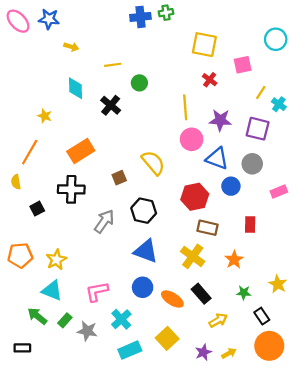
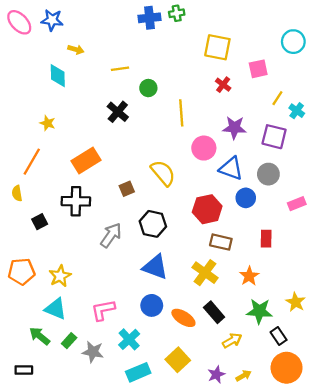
cyan diamond: (76, 88) -> (58, 76), moved
yellow line: (185, 107) -> (181, 113), moved
green star: (244, 293) -> (259, 311), size x1.6

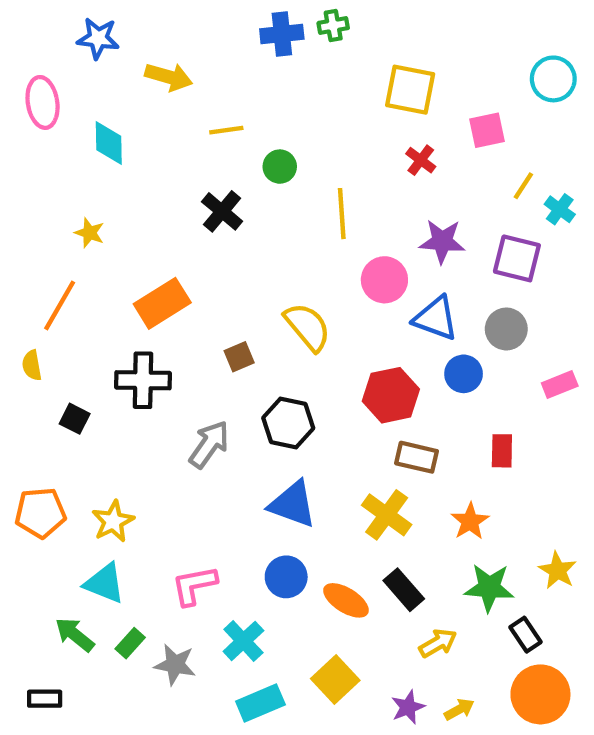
pink ellipse: (19, 22) -> (43, 102), moved, turned 35
yellow arrow: (76, 50) -> (169, 77), moved, size x1.5
black square: (40, 222) -> (75, 419), turned -35

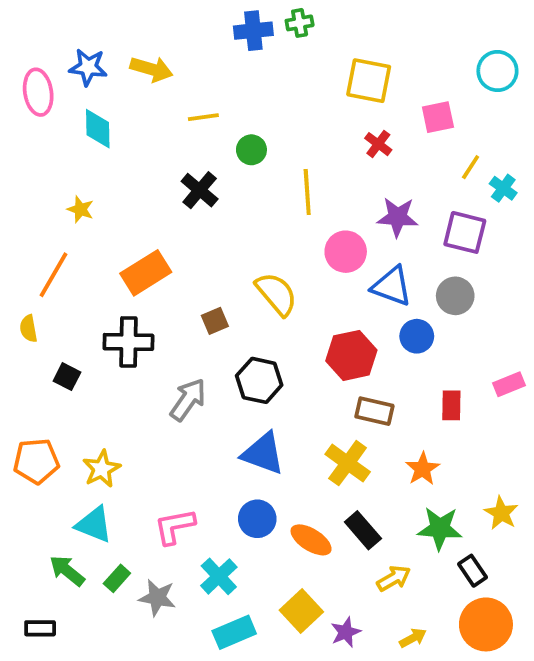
blue star: (98, 38) -> (88, 67), moved
pink rectangle: (560, 385) -> (509, 384), moved
purple star: (408, 707) -> (346, 632), moved

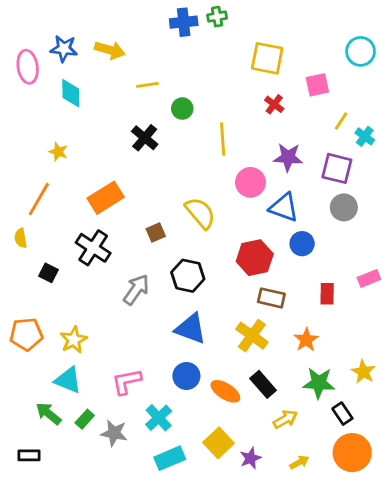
gray circle: (455, 296) -> (344, 207), moved
black cross: (128, 342) -> (93, 248), turned 32

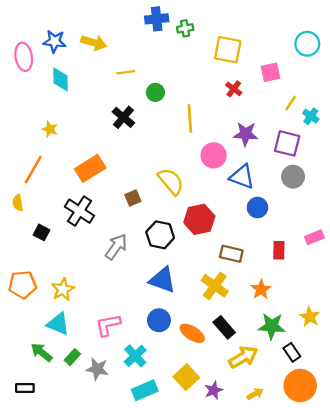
green cross: (217, 17) -> (185, 28), moved
red hexagon: (255, 258) -> (199, 219), moved
yellow arrow: (285, 419) -> (243, 357), size x1.4

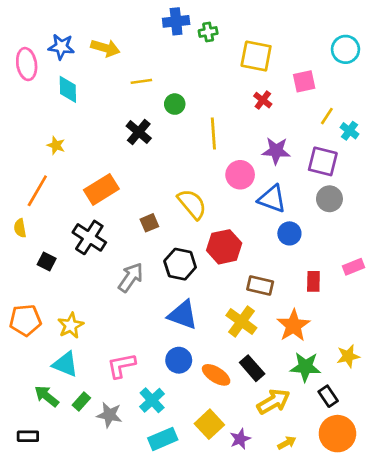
orange star: (261, 289) -> (293, 326), size x1.4
yellow star: (310, 317) -> (348, 356), turned 30

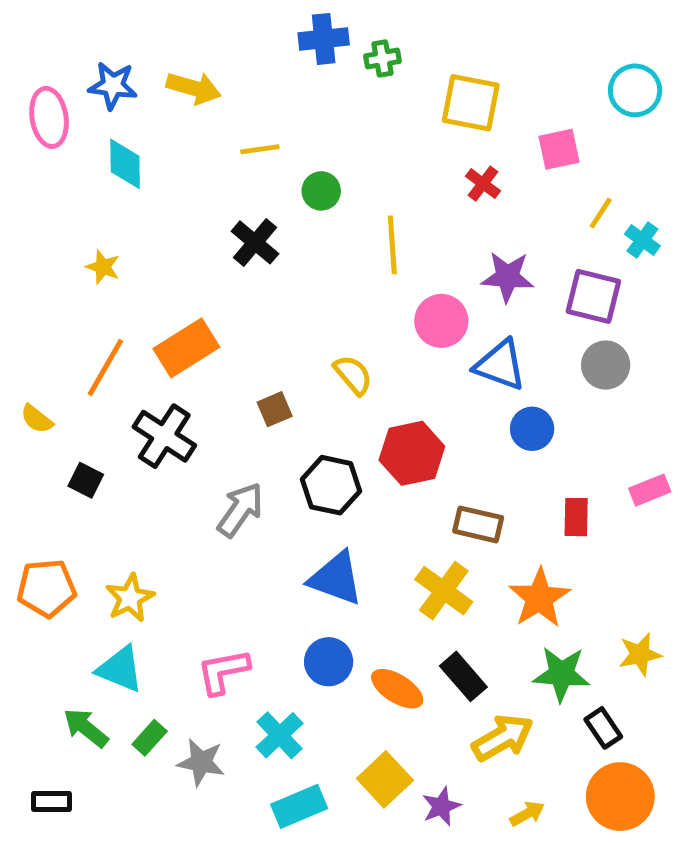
orange line: (37, 191) -> (105, 367), moved
yellow semicircle: (192, 204) -> (353, 375), size x0.7
yellow semicircle: (20, 228) -> (37, 419), turned -42

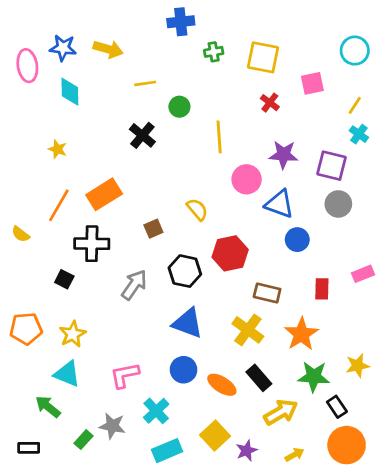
green cross: (382, 59) -> (214, 52), moved
yellow line: (601, 213) -> (355, 105), moved
black cross: (164, 436) -> (92, 244), turned -32
black square: (86, 480) -> (64, 279), moved
green rectangle: (150, 738) -> (84, 440), moved

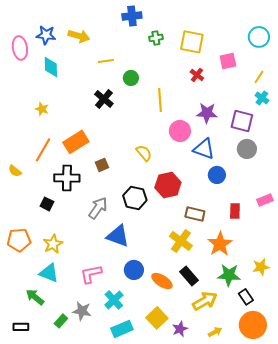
brown square: (153, 229) -> (102, 165), moved
blue triangle: (188, 323) -> (118, 236), moved

